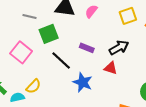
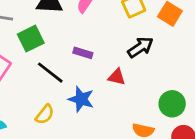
black arrow: (119, 48) -> (140, 47), moved
yellow semicircle: (33, 86) -> (45, 114), moved

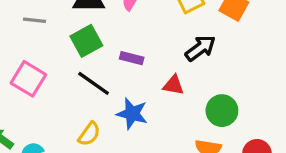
green square: (31, 39) -> (86, 41), moved
green circle: (172, 104) -> (222, 111), moved

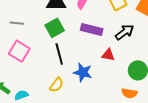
gray line: (34, 20) -> (17, 23), moved
purple rectangle: (132, 58) -> (92, 30), moved, size x1.5
black line: (94, 83) -> (59, 54), turned 40

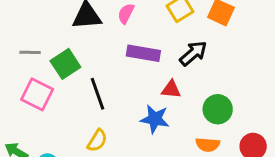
green square: (55, 28) -> (65, 64), moved
blue star: (83, 72) -> (155, 119), moved

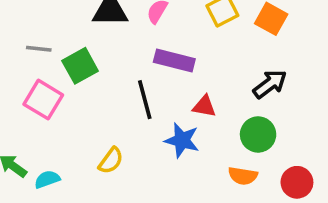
black arrow: (193, 53) -> (270, 84), moved
black line: (97, 94) -> (145, 100), moved

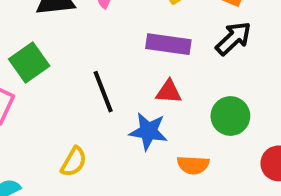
purple rectangle: (174, 60) -> (168, 44), moved
black arrow: (270, 84) -> (233, 38), moved
orange semicircle: (243, 176) -> (193, 165), moved

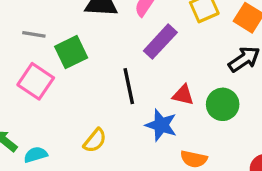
purple rectangle: (168, 44) -> (160, 42), moved, turned -64
green circle: (230, 116) -> (223, 104), moved

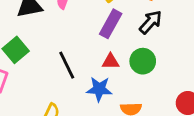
purple rectangle: (160, 42) -> (111, 24), moved

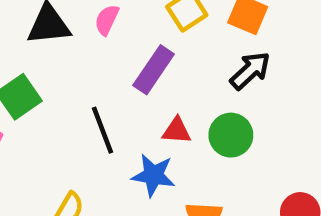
purple rectangle: (111, 24) -> (154, 70), moved

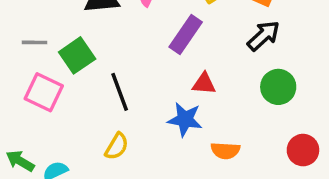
black line: (103, 130) -> (120, 92), moved
green circle: (231, 135) -> (278, 87), moved

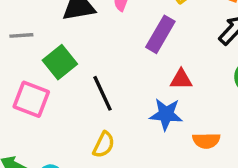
gray line: (35, 42) -> (21, 35), moved

